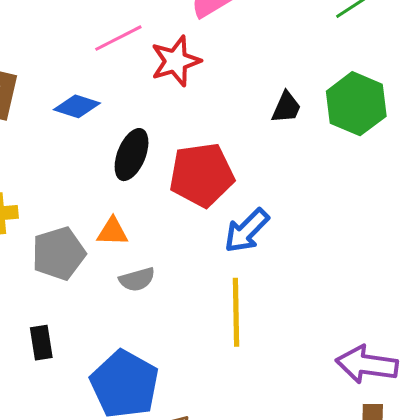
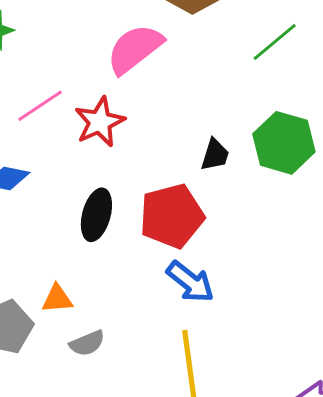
black ellipse: (132, 155) -> (96, 215), moved
red pentagon: (202, 175) -> (172, 216), moved
blue arrow: (247, 231) -> (190, 282), turned -90

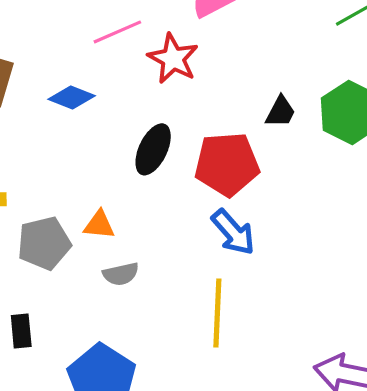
red star: (100, 122) -> (173, 59), turned -30

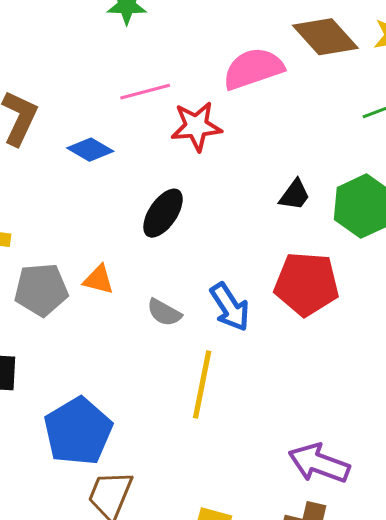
red star: (173, 59) -> (196, 126), turned 30
red pentagon: (227, 164) -> (307, 284), moved
gray semicircle: (121, 274) -> (164, 313), moved, turned 33

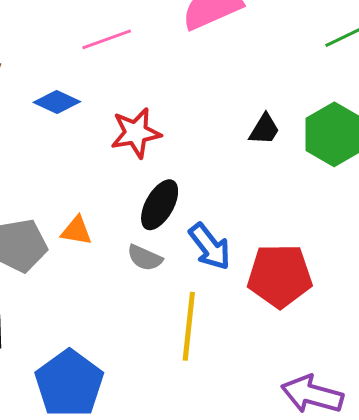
red star: (196, 126) -> (136, 133), moved
black ellipse: (163, 213) -> (160, 205), moved
red pentagon: (307, 284) -> (280, 276), moved

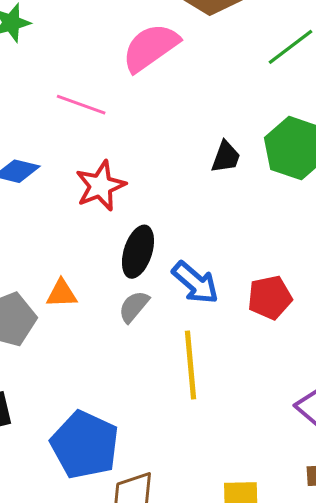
pink line: (107, 39) -> (81, 105), moved, turned 51
gray semicircle: (145, 258) -> (134, 307), turned 117
red pentagon: (280, 276) -> (270, 297), size x0.7

